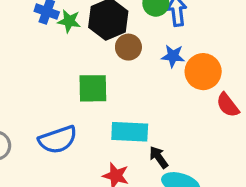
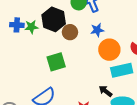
orange circle: (203, 72) -> (109, 50), moved
cyan rectangle: (130, 132) -> (122, 70), moved

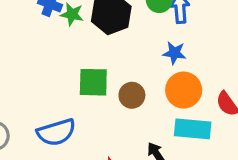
brown circle: (70, 32) -> (132, 95), moved

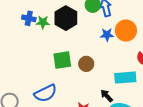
orange circle: (184, 90) -> (126, 31), moved

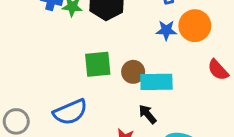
cyan rectangle: (125, 78) -> (156, 82), moved
black arrow: (107, 96) -> (148, 114), moved

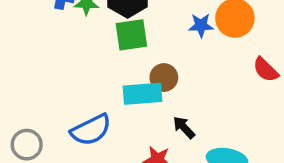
green square: (98, 64) -> (131, 35), moved
cyan rectangle: (156, 82) -> (142, 94), moved

